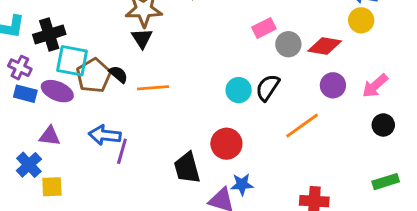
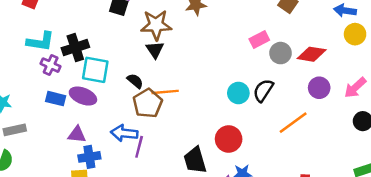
yellow circle: (361, 20) -> (355, 34), moved
purple cross: (20, 68) -> (51, 65), moved
brown pentagon: (94, 76) -> (148, 103), moved
blue cross: (29, 165) -> (89, 157), moved, turned 35

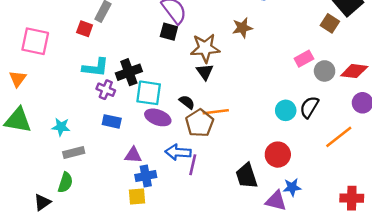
purple ellipse: (83, 96) -> (158, 117), moved

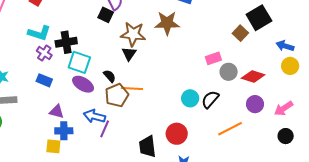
brown star: (242, 28) -> (167, 23), size x1.4

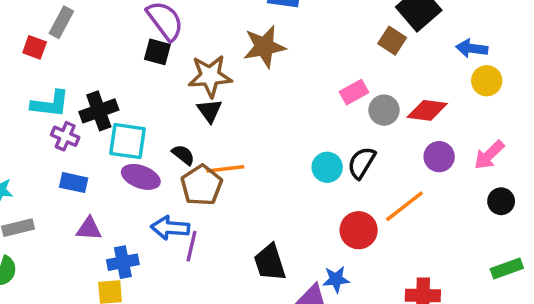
purple triangle: (57, 112) -> (89, 229), moved
red circle: (177, 134) -> (359, 230), moved

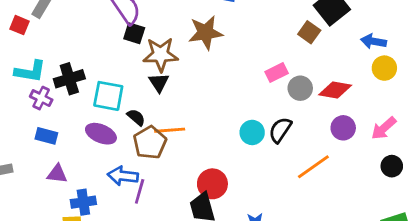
black square: (157, 52) -> (134, 33), moved
cyan square: (128, 141) -> (108, 96), moved
red circle: (359, 230) -> (212, 184), moved

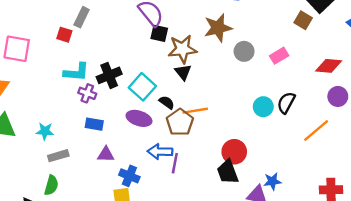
gray circle: (300, 88) -> (244, 51), moved
cyan square: (108, 96) -> (142, 87), turned 36
blue cross: (83, 202) -> (129, 176), turned 36

